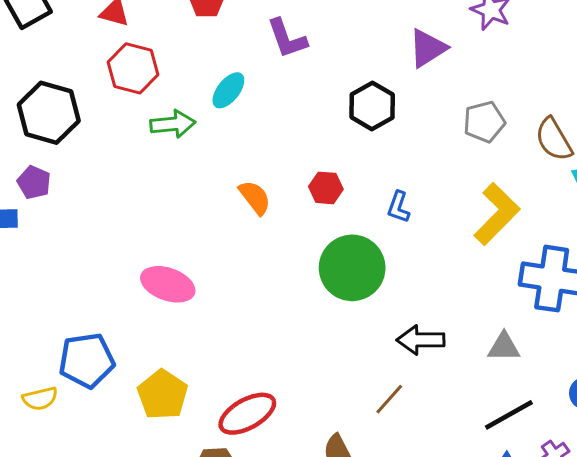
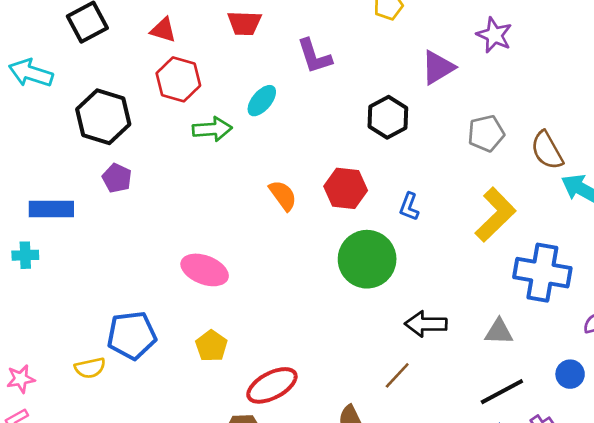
purple pentagon: (34, 182) -> (117, 178), moved
red hexagon: (326, 188) -> (346, 188), size x1.4
yellow pentagon: (162, 395) -> (211, 346), moved, size x0.7

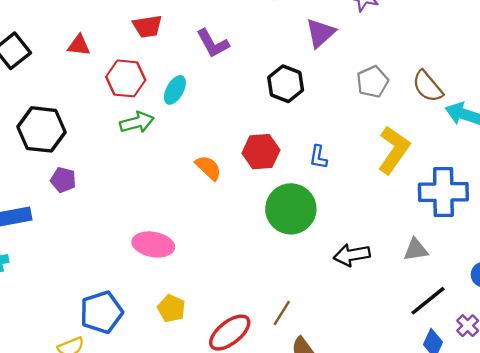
red hexagon: (178, 79) -> (126, 78), moved
brown line: (397, 375) -> (282, 313), moved

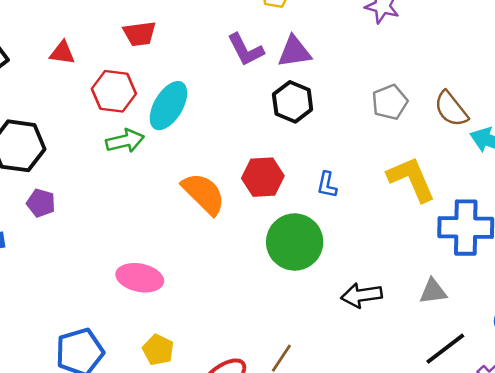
purple triangle: (321, 33) -> (294, 52), moved, turned 32
purple L-shape: (213, 43) -> (246, 50), moved
cyan ellipse: (175, 90) -> (168, 106), size x1.5
yellow L-shape: (394, 150) -> (411, 179), turned -60
orange semicircle: (208, 168) -> (204, 194), size x1.5

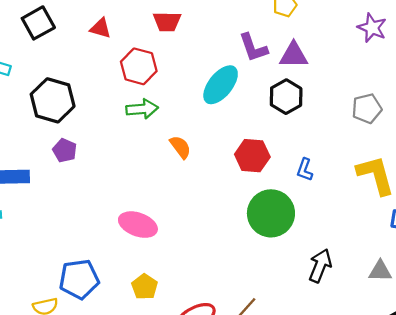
cyan ellipse: (168, 106) -> (221, 85), moved
orange semicircle: (204, 194) -> (180, 147), moved, size x0.6
black arrow: (361, 295) -> (320, 266), turned 112

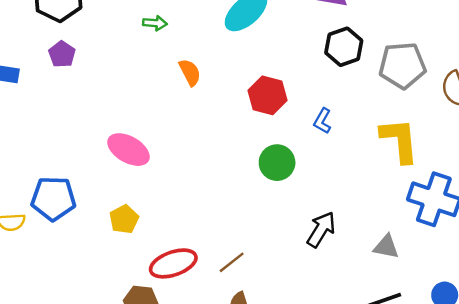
black hexagon: (286, 97) -> (344, 47), moved
green arrow: (142, 109) -> (155, 23), size x0.7
gray pentagon: (367, 109) -> (402, 65), size x1.4
green circle: (271, 213) -> (277, 163), size x0.7

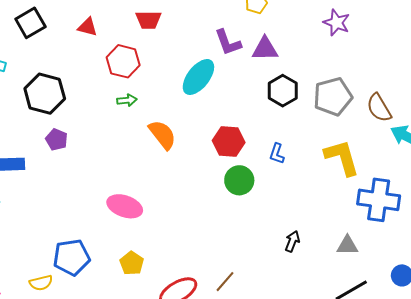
orange semicircle: (190, 72) -> (162, 135), size x1.4
green circle: (277, 163) -> (239, 180), moved
black arrow: (321, 229) -> (292, 241), size x0.7

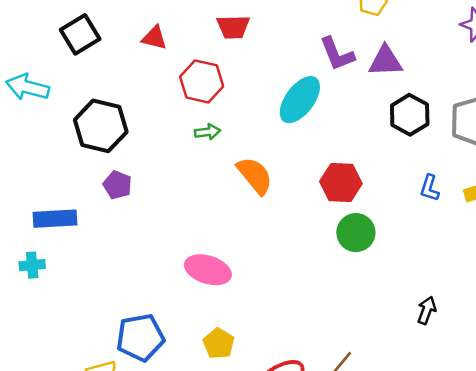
blue L-shape: (277, 154) -> (430, 188), moved

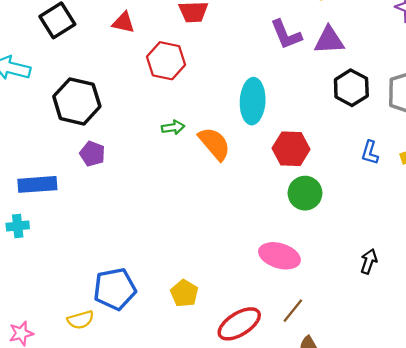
cyan ellipse: (300, 100) -> (253, 101), moved, turned -33
green arrow: (208, 132) -> (173, 127), moved
pink ellipse: (208, 270) -> (279, 256), moved

